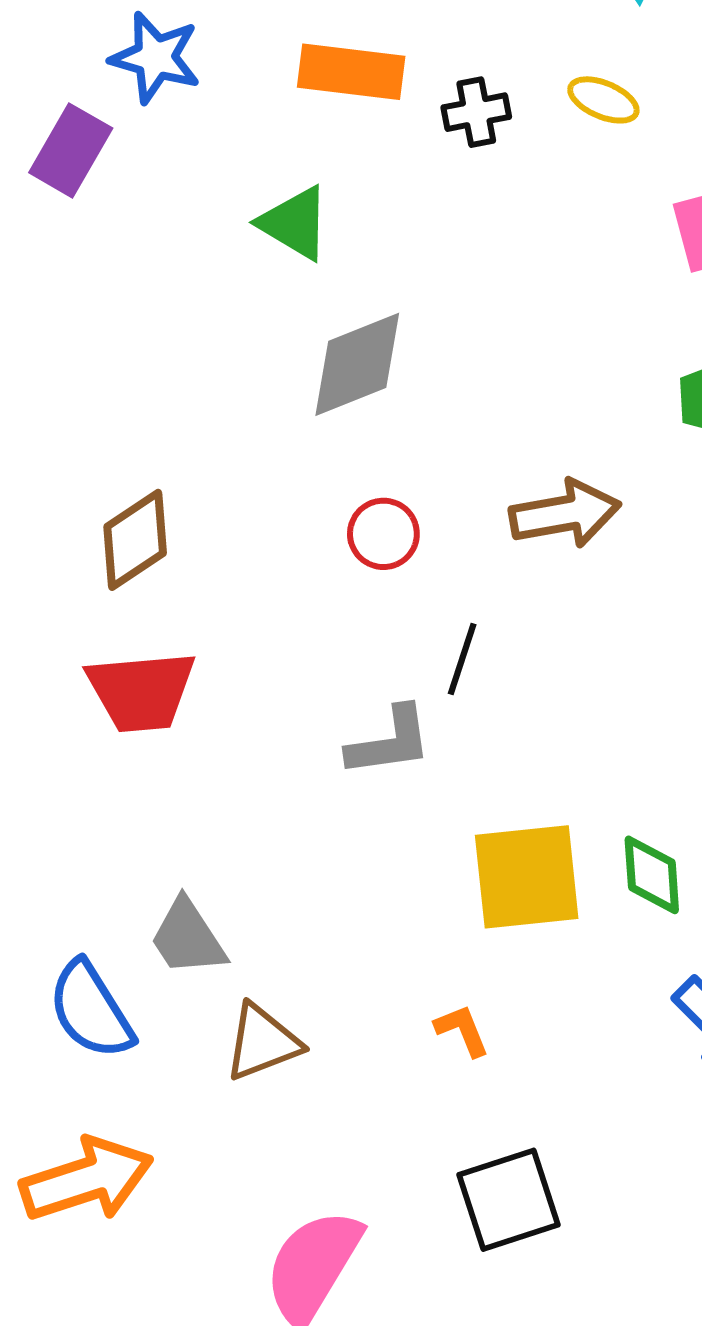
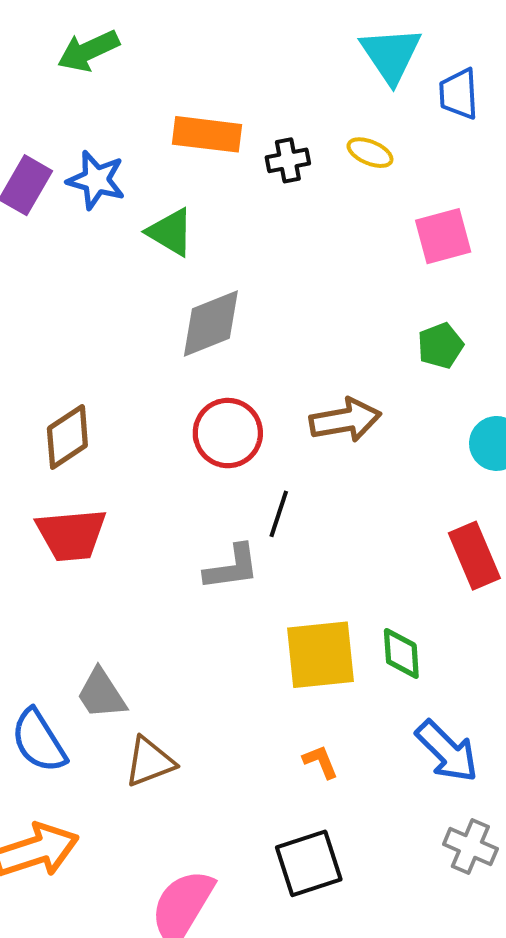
blue star: (155, 58) -> (96, 180), moved
red circle: (383, 534) -> (228, 433), size x1.5
orange L-shape: (462, 1030) -> (320, 762), moved

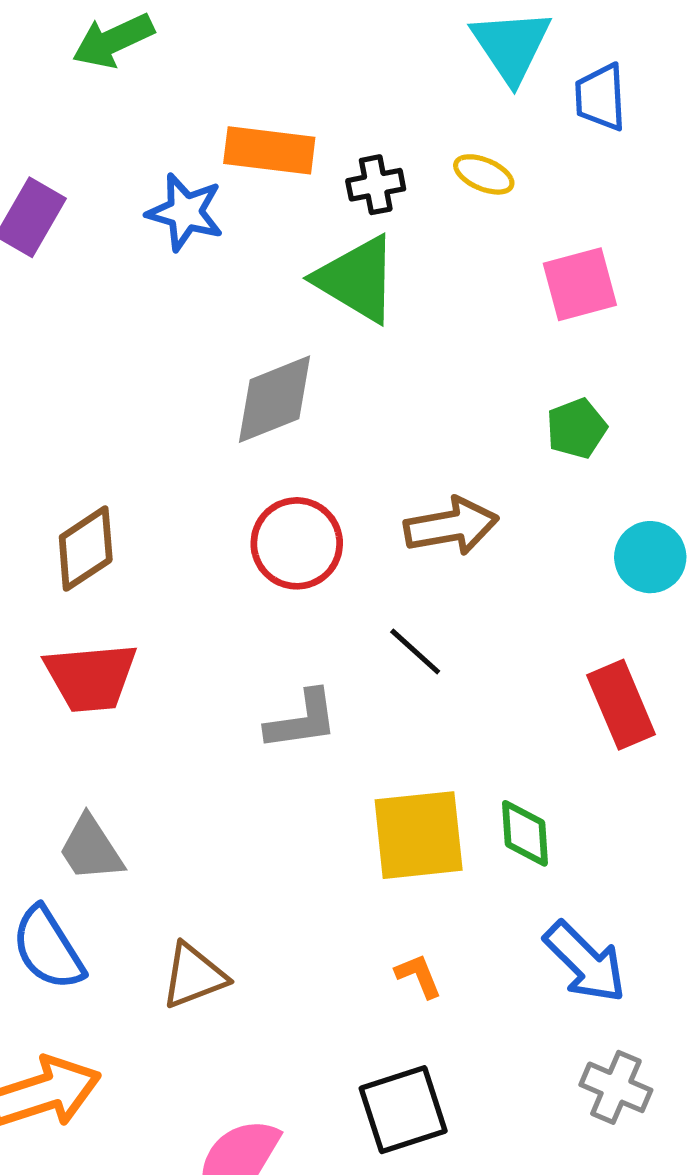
blue star: (96, 180) -> (185, 212), moved
green triangle: (170, 232) -> (357, 279), moved, size x1.4
black line: (279, 514) -> (415, 651), moved, turned -66
gray trapezoid: (101, 694) -> (91, 849), moved

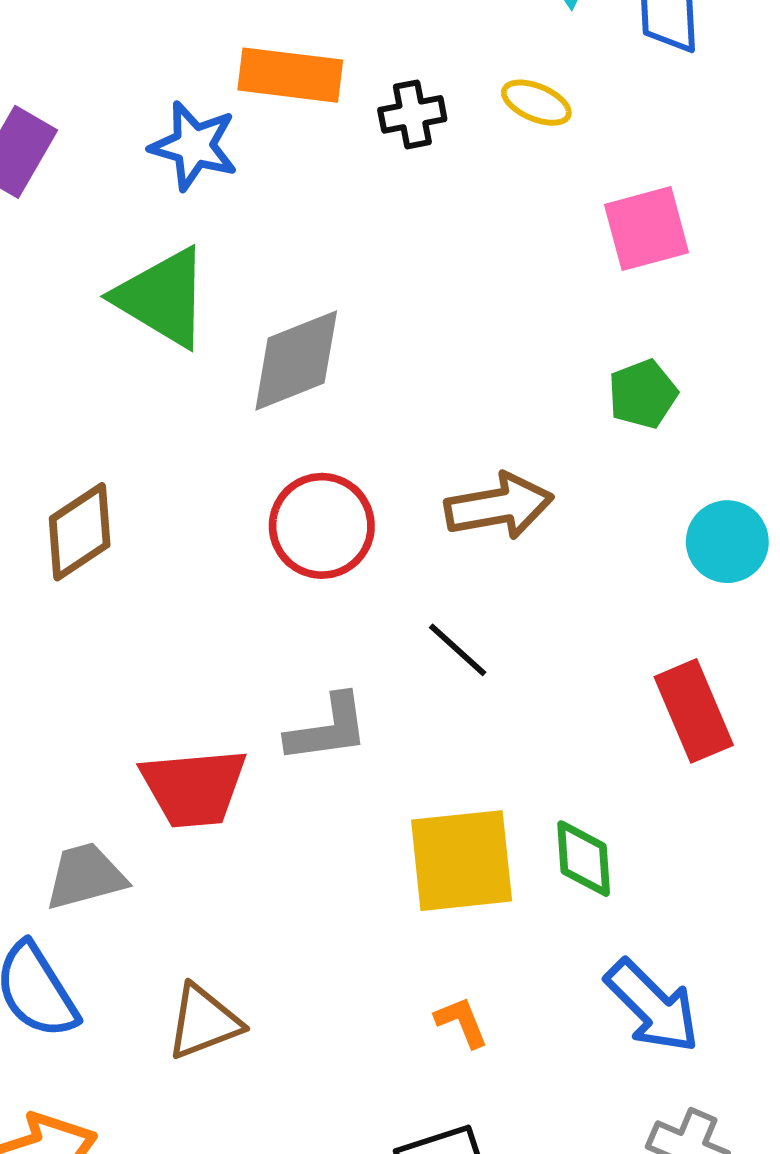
green triangle: (357, 279) -> (162, 298), moved
red trapezoid: (91, 677) -> (194, 788), moved
gray trapezoid: (91, 849) -> (86, 876), turned 108

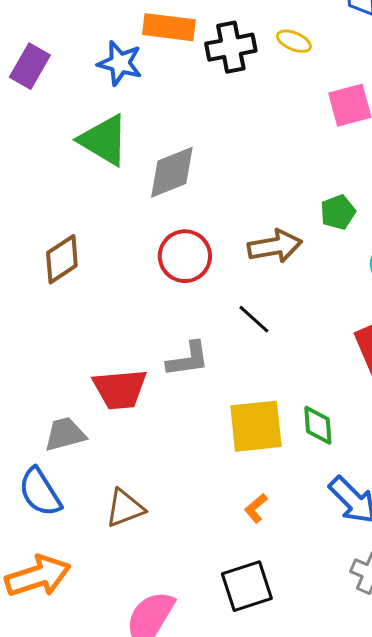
black cross: (412, 114) -> (231, 47), size x1.5
green pentagon: (643, 394) -> (338, 212), moved
orange L-shape: (462, 1022) -> (256, 508), turned -108

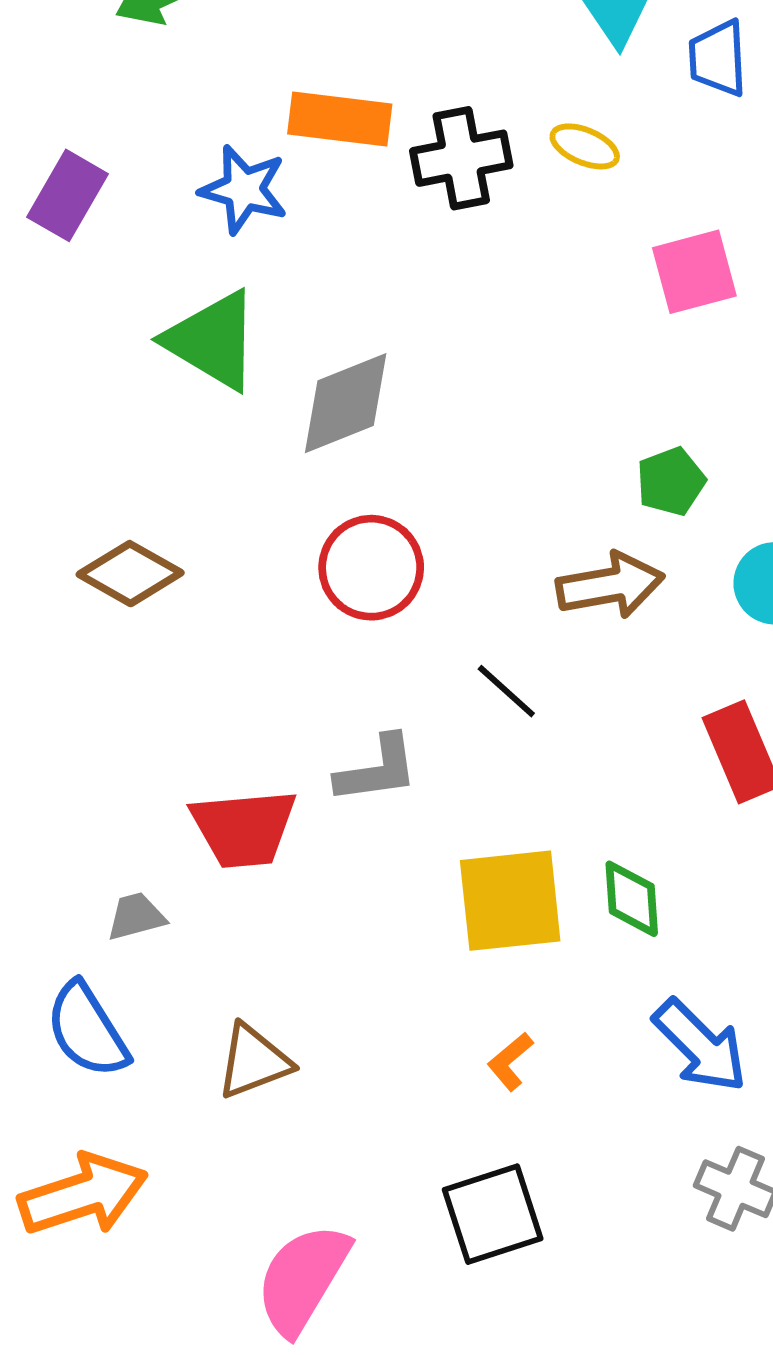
brown arrow: (275, 246) -> (610, 585), moved
brown diamond: (62, 259) -> (130, 574), turned 63
gray trapezoid: (65, 434) -> (136, 916), size x0.7

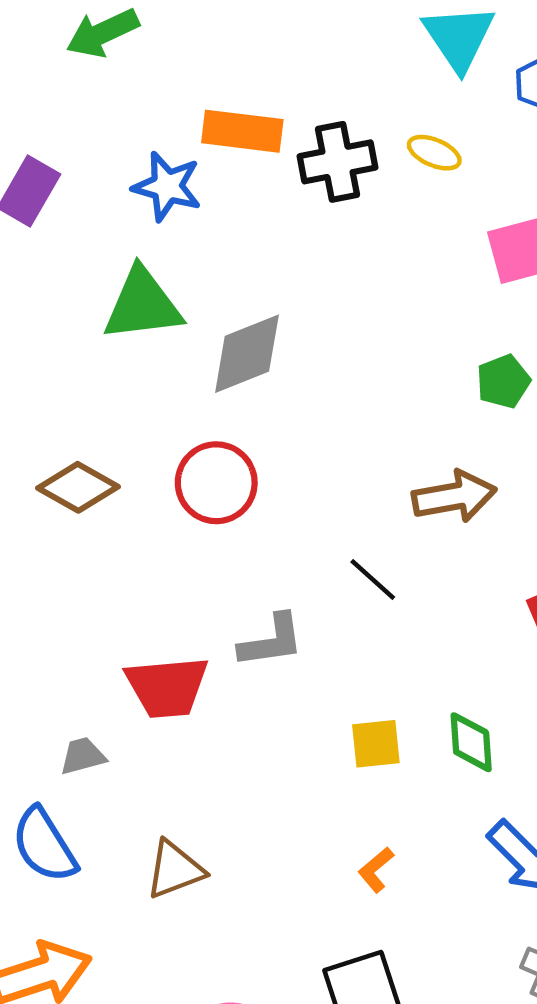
green triangle: (212, 340) -> (143, 305), turned -38
green pentagon: (671, 481) -> (503, 381), moved
red circle: (371, 568) -> (216, 483), moved
yellow square: (510, 901) -> (376, 744), size x0.6

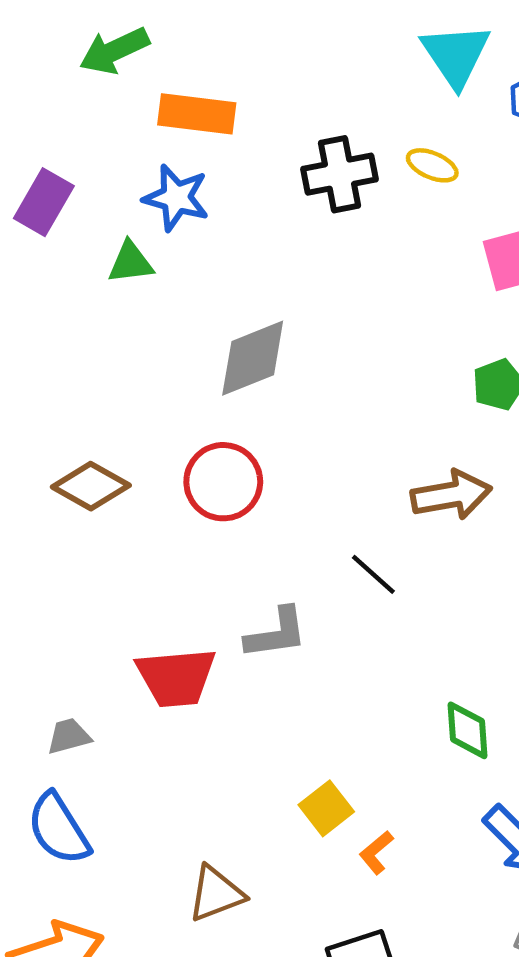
orange rectangle: (242, 131) -> (197, 114), moved
green triangle: (143, 305) -> (131, 262), moved, size x0.6
yellow square: (376, 744) -> (326, 808), moved, turned -32
gray trapezoid: (83, 756) -> (69, 736), moved
brown triangle: (175, 870) -> (216, 894), moved

